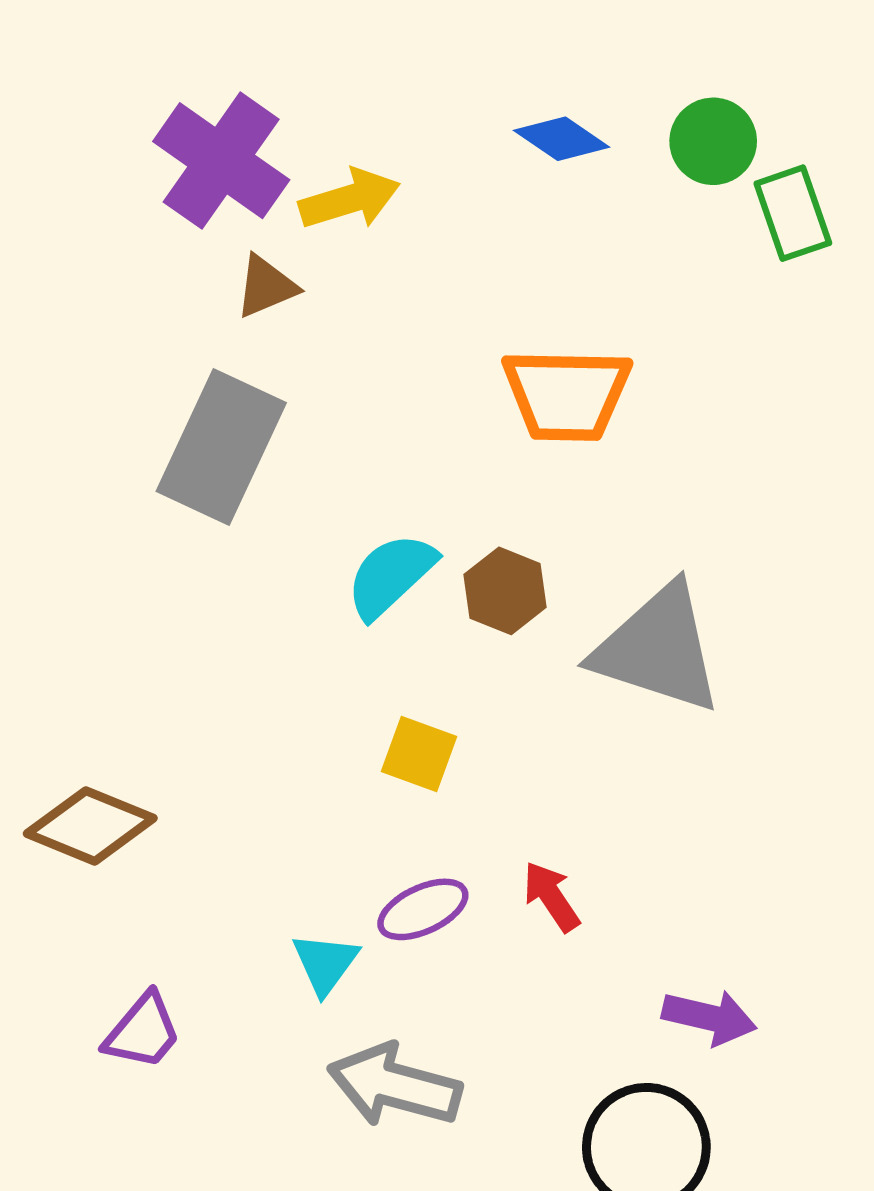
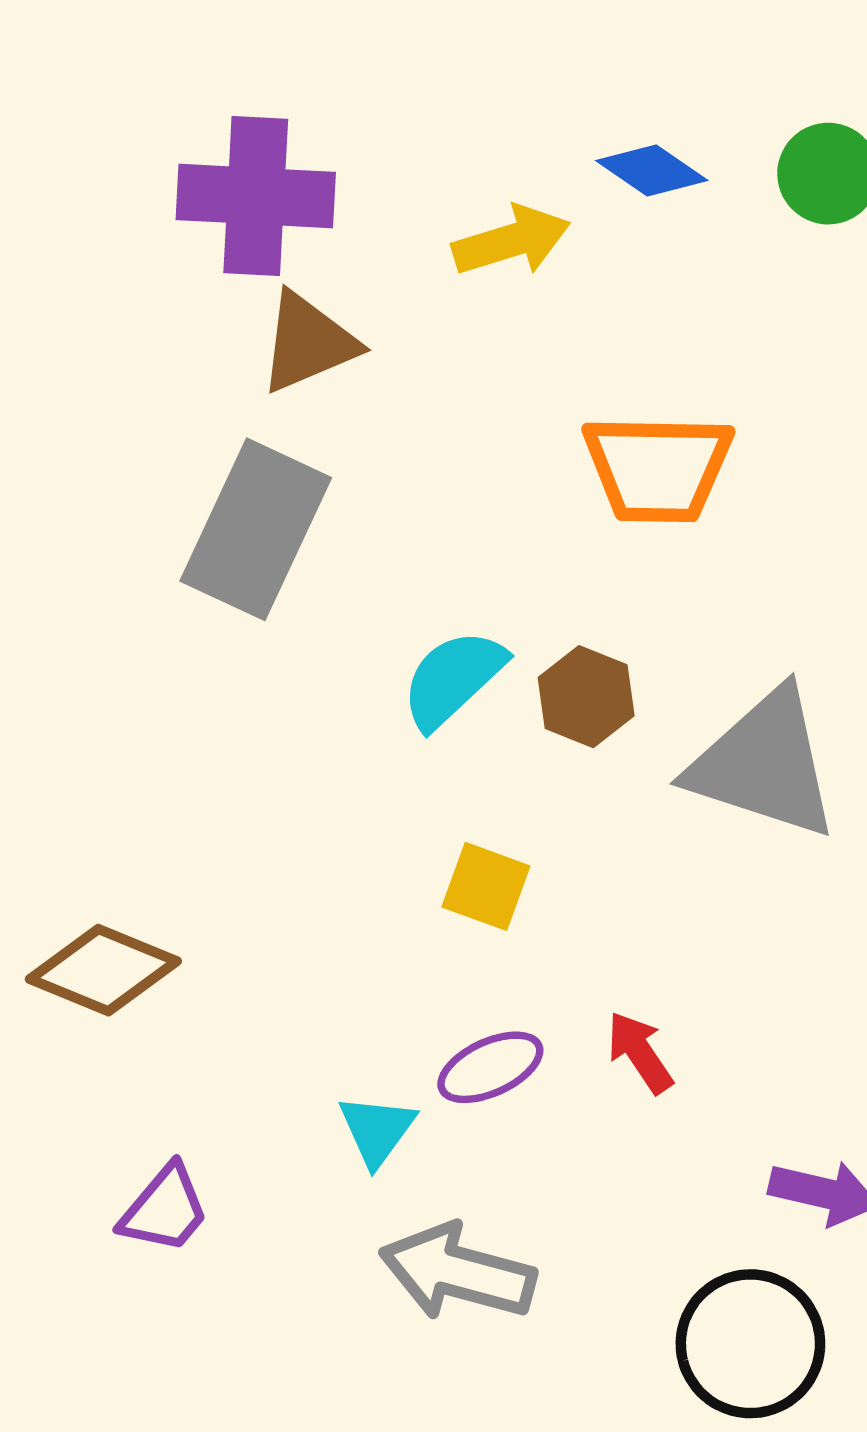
purple cross: (221, 161) -> (256, 196), turned -32
yellow arrow: (350, 199) -> (511, 241), moved
brown triangle: (266, 286) -> (308, 342), size x1.4

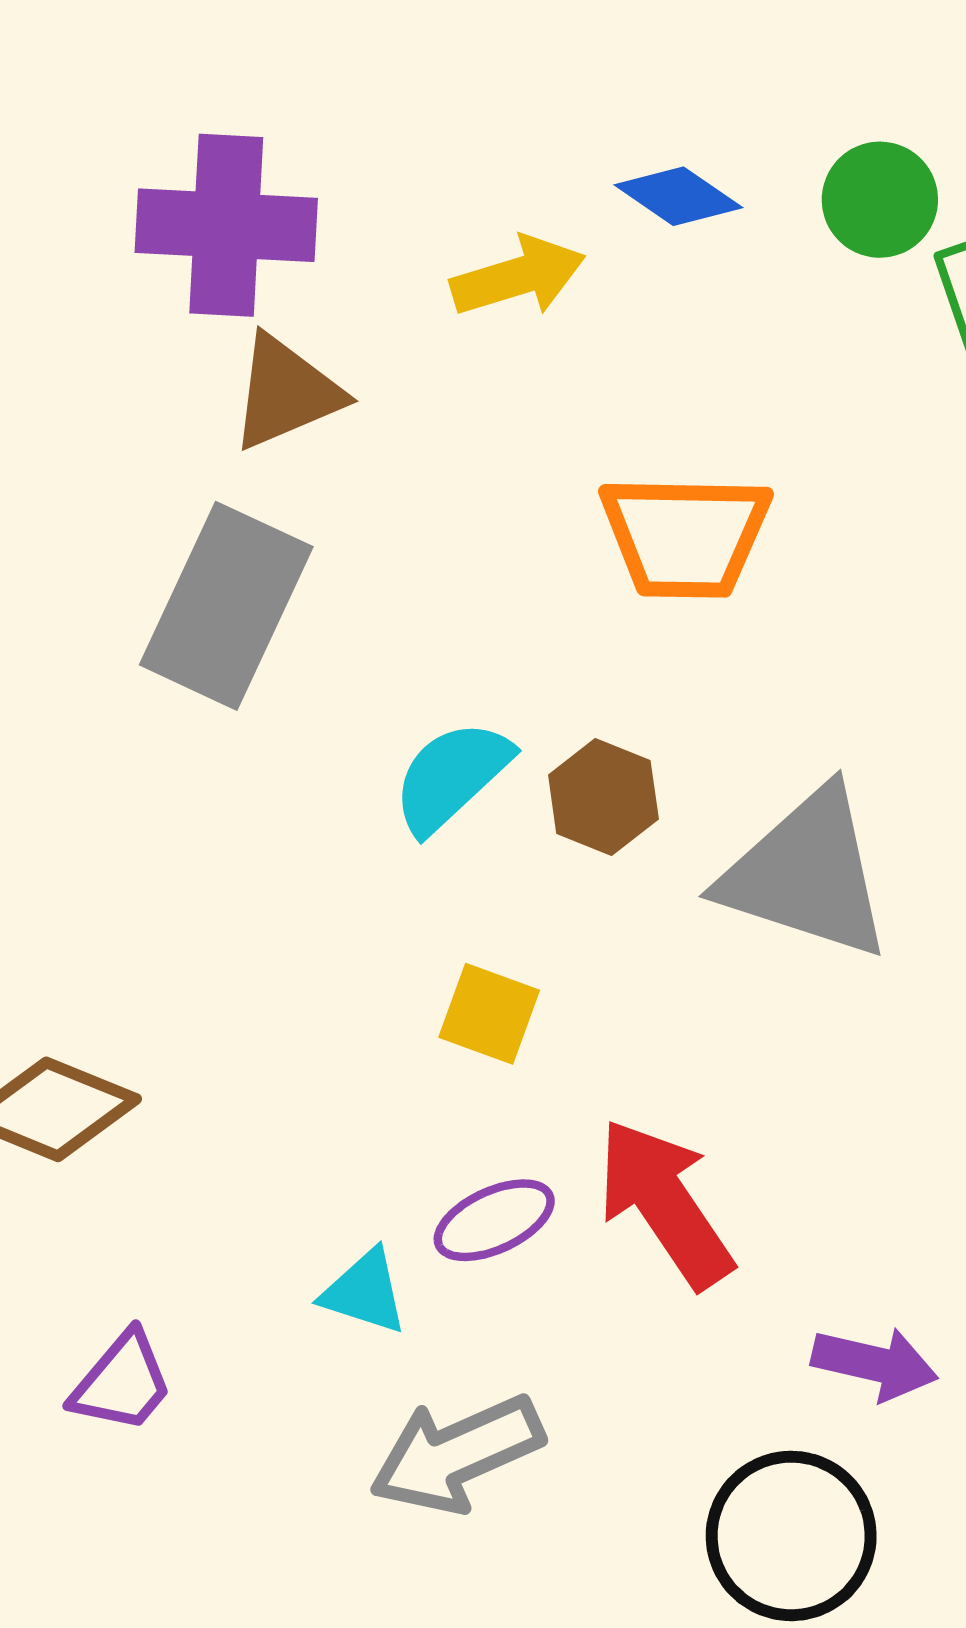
red arrow: (640, 1052) -> (665, 1203), size x1.8
cyan triangle: (377, 1130) -> (364, 1292), turned -48
gray arrow: (458, 1272) -> (457, 1454), turned -39

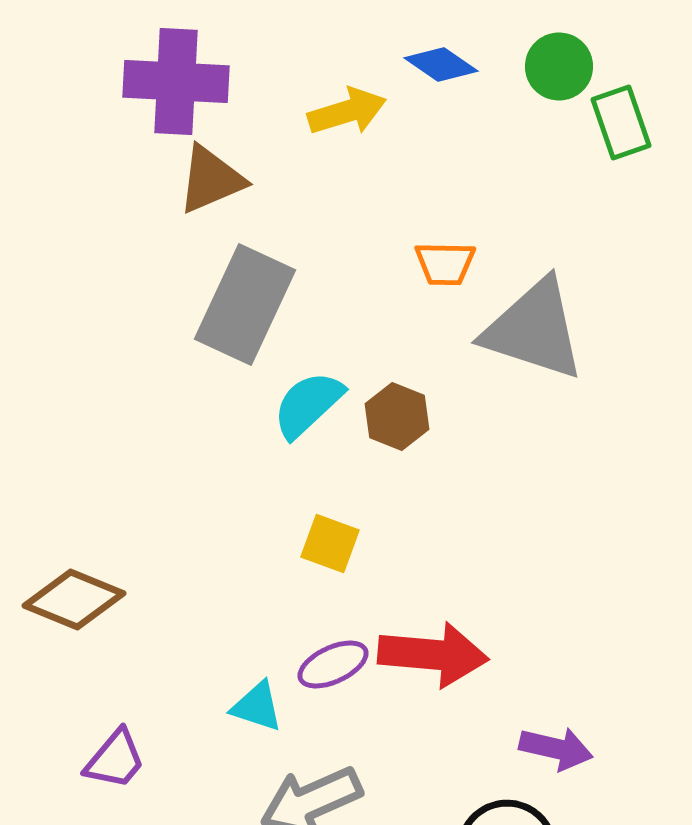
orange trapezoid: (685, 536) -> (445, 264), size x0.6
gray rectangle: (226, 606) -> (245, 304), moved
gray triangle: (806, 874) -> (534, 330), moved
red arrow: (665, 1203) -> (433, 654), turned 129

